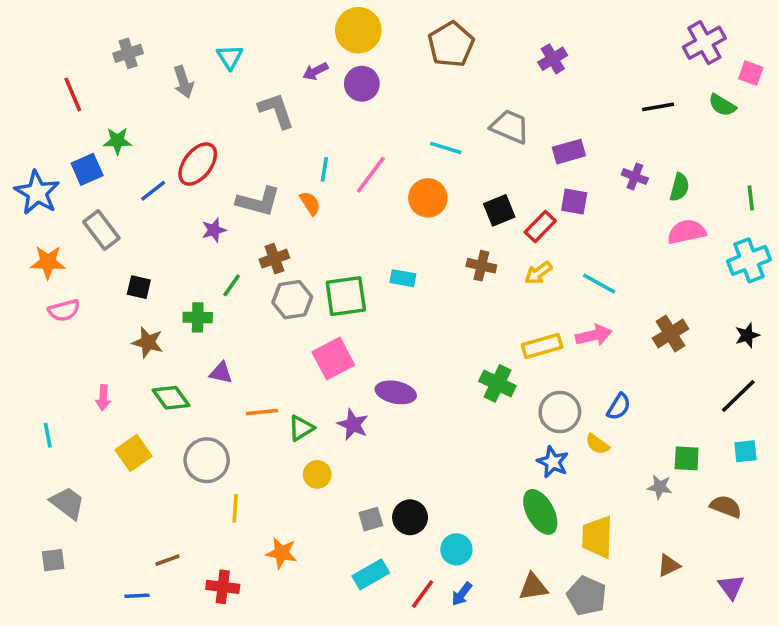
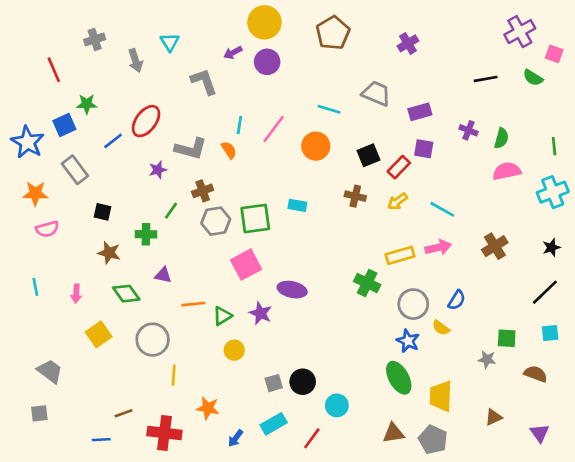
cyan line: (48, 435) -> (35, 287), moved
red cross: (223, 587) -> (164, 433), size x1.4
blue arrow: (462, 594) -> (236, 438), moved

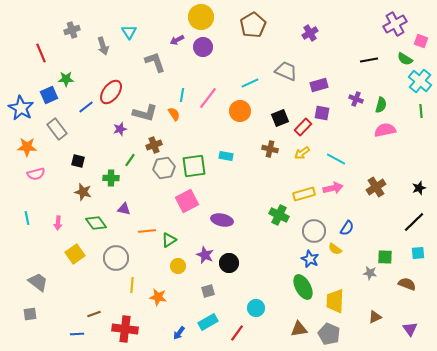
cyan line: (329, 109) -> (250, 83), turned -42
cyan cross: (553, 192) -> (420, 81), moved, turned -30
purple star: (261, 313) -> (205, 255), moved
black circle: (303, 382) -> (229, 263), moved
orange star: (208, 408) -> (158, 297), moved

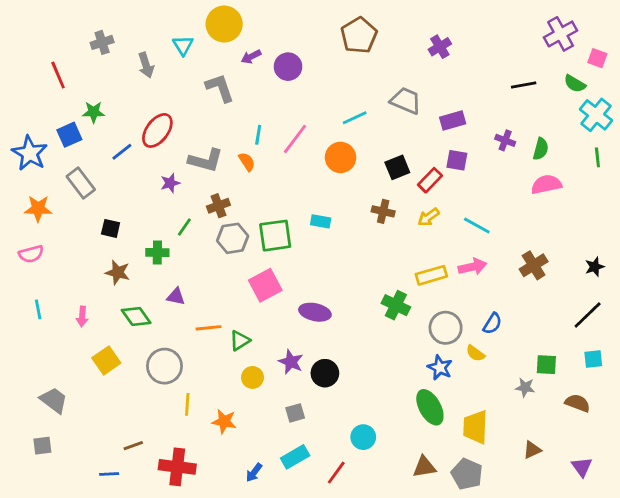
yellow circle: (201, 17) -> (224, 24), moved
pink semicircle: (36, 174) -> (31, 254), moved

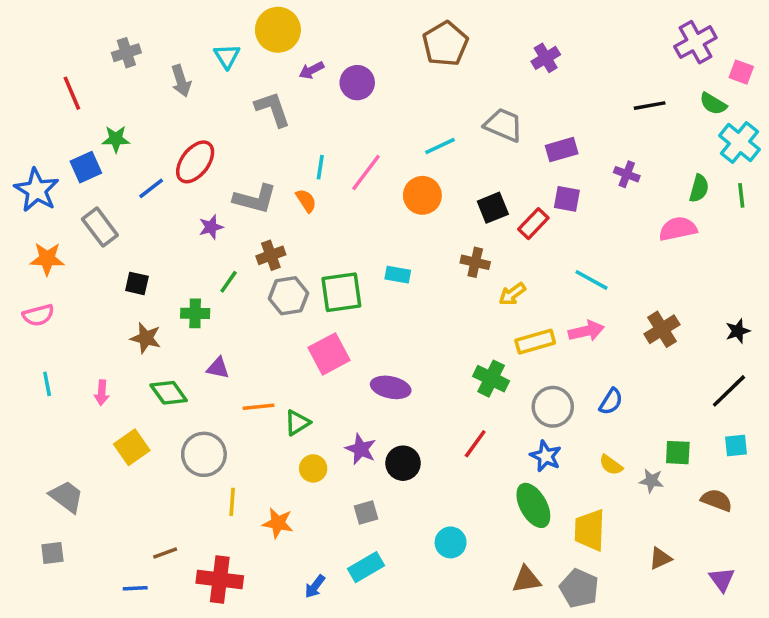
green semicircle: (541, 149) -> (699, 188), moved
yellow arrow: (429, 217) -> (512, 294), moved
yellow semicircle: (475, 353) -> (611, 465), moved
red line: (336, 473) -> (475, 444), moved

